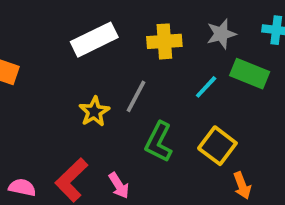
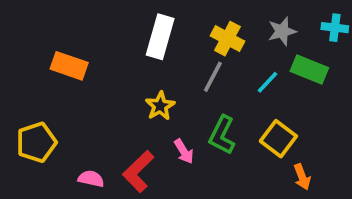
white rectangle: (94, 40) -> (160, 37), turned -48
yellow cross: (164, 41) -> (227, 39), turned 32
gray line: (136, 96) -> (213, 77), moved
pink arrow: (119, 185) -> (184, 151), moved

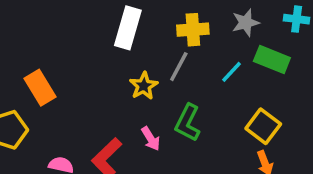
yellow cross: (227, 39) -> (193, 30), turned -32
orange rectangle: (69, 66) -> (40, 88), moved, turned 40
yellow star: (160, 106) -> (144, 86), moved
yellow square: (278, 139) -> (263, 126), moved

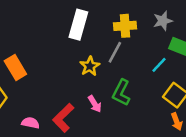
cyan line: (232, 72) -> (159, 65), moved

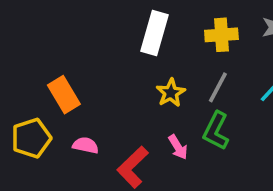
gray line: (115, 52) -> (218, 87), moved
pink semicircle: (31, 123) -> (86, 145), moved

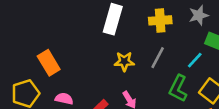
yellow star: (171, 93) -> (124, 61), turned 30
green L-shape: (216, 131) -> (178, 88), moved

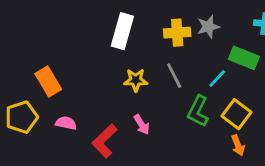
gray star: (199, 15) -> (208, 27), moved
gray line: (158, 58) -> (174, 76), turned -55

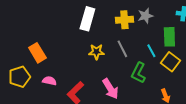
green rectangle: (244, 58) -> (169, 37), turned 66
cyan line: (217, 79) -> (151, 51), turned -72
yellow square: (236, 114) -> (170, 62), moved
pink arrow: (142, 125) -> (110, 89), moved, size x1.5

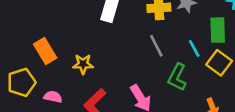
yellow star: (96, 52) -> (83, 64), moved
pink semicircle: (49, 81) -> (53, 97), moved

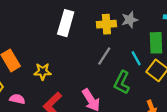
gray line: (156, 46) -> (104, 56), turned 60

